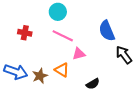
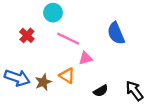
cyan circle: (58, 12) -> (53, 13), moved
red cross: (25, 33) -> (27, 35), turned 32
black arrow: (124, 55) -> (134, 91), moved

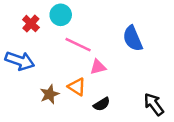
red cross: (27, 35) -> (31, 24), moved
blue arrow: (17, 78) -> (20, 61), moved
black semicircle: (101, 91) -> (102, 104), moved

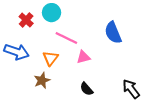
orange triangle: (77, 87) -> (50, 58), moved, turned 35
black semicircle: (102, 104) -> (87, 89), turned 80

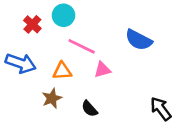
blue semicircle: (113, 33) -> (139, 40), turned -40
orange triangle: (50, 58) -> (62, 71), turned 49
black semicircle: (87, 89) -> (89, 109), moved

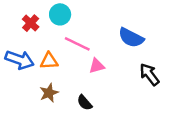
orange triangle: (62, 71) -> (49, 61), moved
black arrow: (161, 109) -> (149, 74), moved

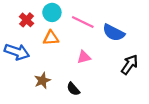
pink line: (77, 44) -> (83, 22), moved
orange triangle: (49, 61) -> (51, 38), moved
black arrow: (149, 74) -> (130, 65), turned 72

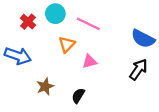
blue semicircle: (114, 33) -> (143, 39), moved
orange triangle: (51, 38) -> (67, 44), moved, turned -42
black semicircle: (73, 89) -> (78, 96), turned 72

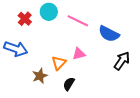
blue semicircle: (143, 39) -> (109, 34), moved
orange triangle: (67, 44) -> (59, 63), moved

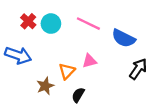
cyan circle: (49, 12) -> (51, 24), moved

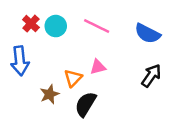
blue semicircle: (123, 38) -> (148, 33), moved
blue arrow: (18, 55) -> (20, 61), turned 65
black semicircle: (78, 95) -> (86, 104), size x1.5

